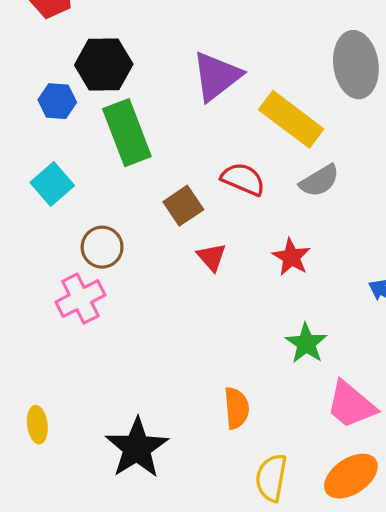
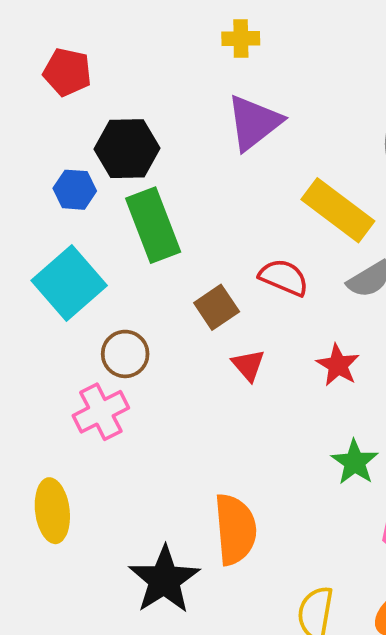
purple triangle: (217, 76) -> (254, 123), moved
cyan square: (52, 184) -> (69, 283), size x1.5
orange semicircle: (236, 408) -> (235, 529), moved, size x1.5
yellow ellipse: (37, 425) -> (52, 511), moved, size x1.5

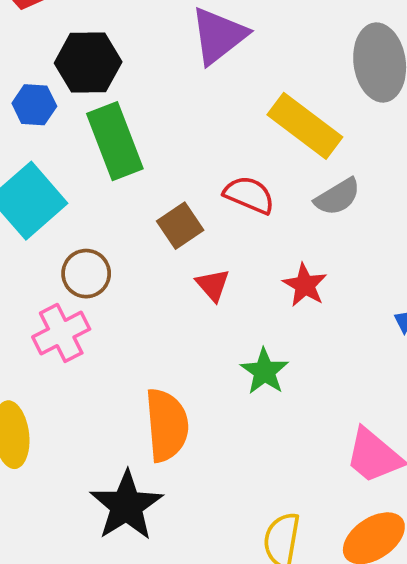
green star: (355, 462) -> (265, 371), moved
orange semicircle: (235, 529) -> (167, 425), moved

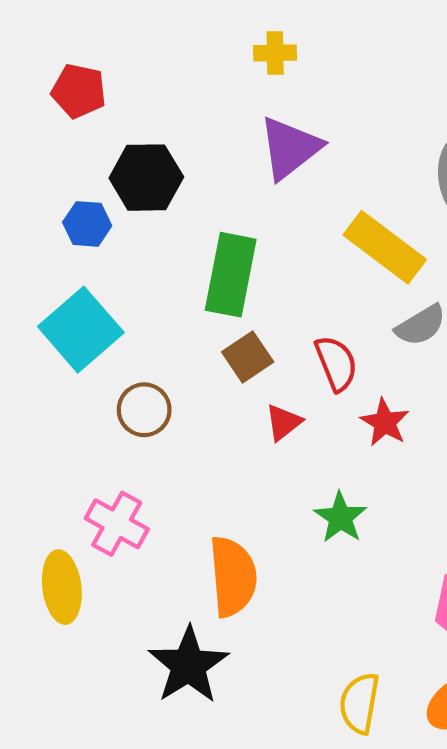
green rectangle: (115, 141) -> (231, 275), moved, turned 32
red semicircle: (249, 195) -> (336, 363), moved, turned 45
red triangle: (213, 285) -> (283, 422), turned 33
pink cross: (61, 333) -> (117, 524), moved, turned -34

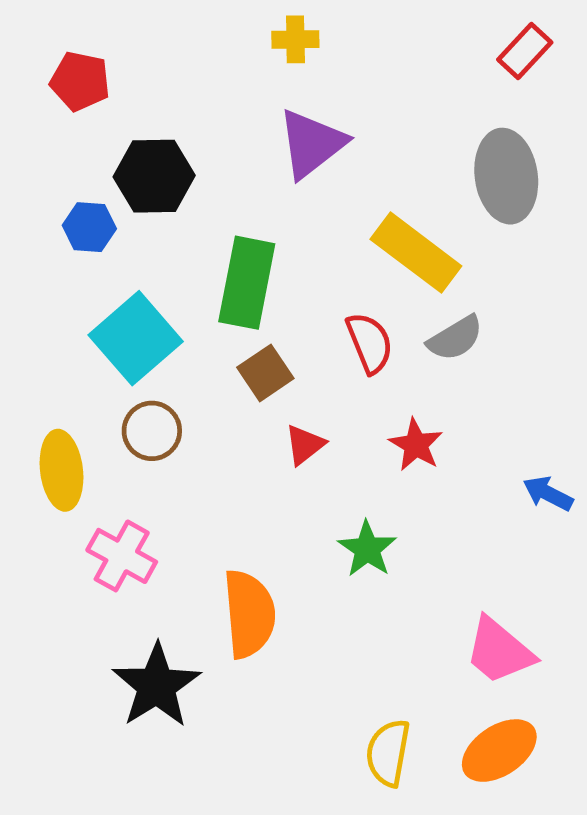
cyan square: (81, 330) -> (136, 338), moved
red semicircle: (336, 363) -> (370, 343), moved
yellow ellipse: (62, 587) -> (62, 470), moved
black star: (188, 665) -> (156, 686), moved

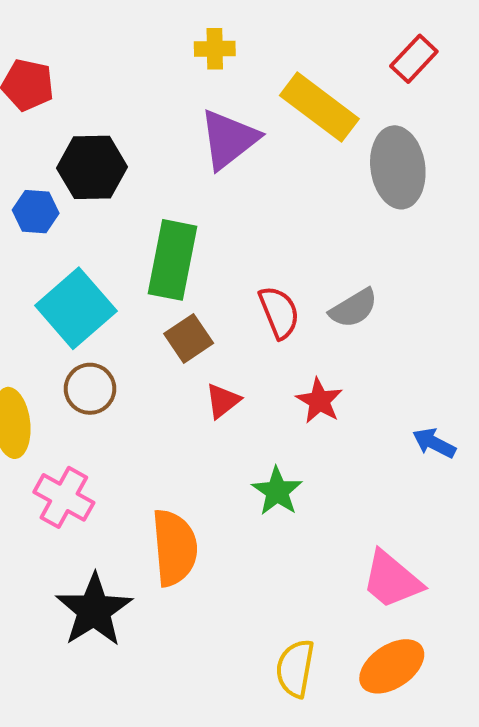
yellow rectangle: (416, 253) -> (319, 107), moved

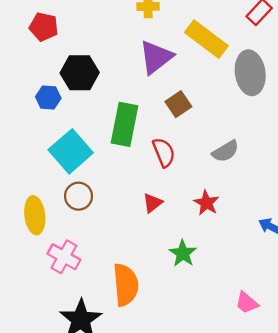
red semicircle: (279, 312) -> (164, 152), moved
brown square: (189, 338) -> (178, 104), moved
pink trapezoid: (392, 580) -> (247, 303), size x0.7

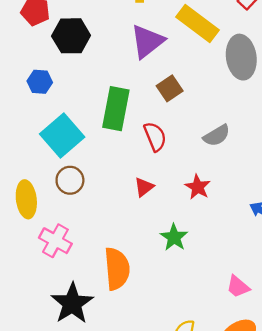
black hexagon: (80, 73) -> (71, 36), moved

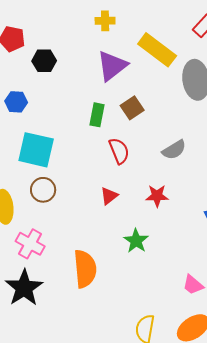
black hexagon: (71, 36) -> (44, 61), size x0.7
green rectangle: (116, 109) -> (97, 115), moved, size x0.6
cyan square: (62, 135) -> (36, 150), turned -36
red star: (198, 187) -> (157, 196), turned -30
black star: (72, 303) -> (24, 288), moved

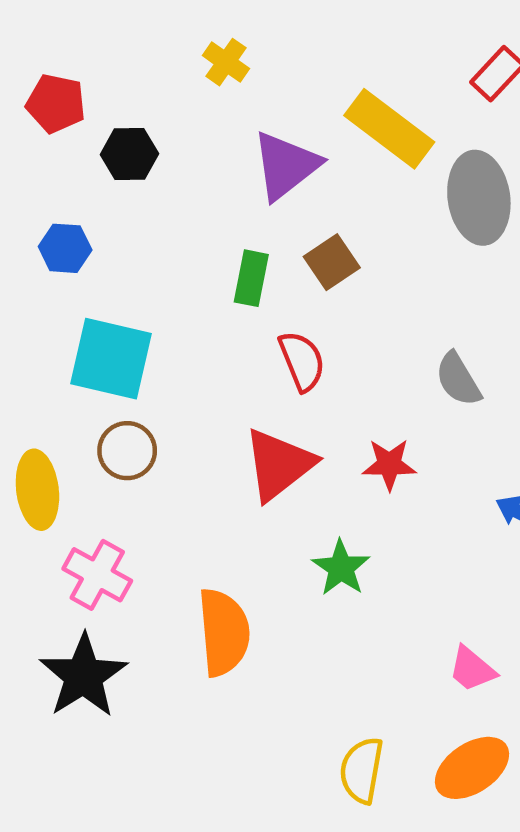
yellow cross: (105, 21) -> (226, 62), moved, turned 36
gray semicircle: (174, 150) -> (458, 379), moved, turned 90
red triangle: (109, 196) -> (279, 464), size x1.8

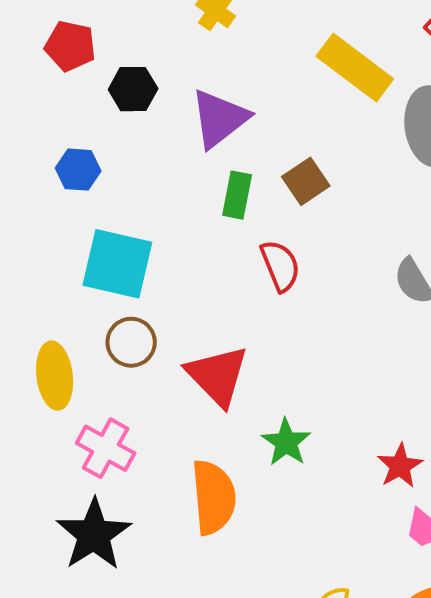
purple triangle: (286, 166) -> (219, 119), moved
red triangle: (279, 464) -> (217, 376), moved, turned -36
red star: (389, 464) -> (400, 466), moved, turned -30
green star: (341, 568) -> (286, 442), moved

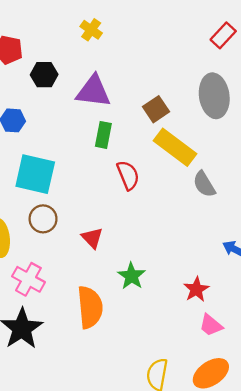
yellow rectangle: (355, 67) -> (175, 147), moved
purple triangle: (219, 119) -> (93, 91), turned 45
brown square: (306, 181) -> (156, 109), moved
red triangle: (217, 376) -> (92, 238), size x0.6

